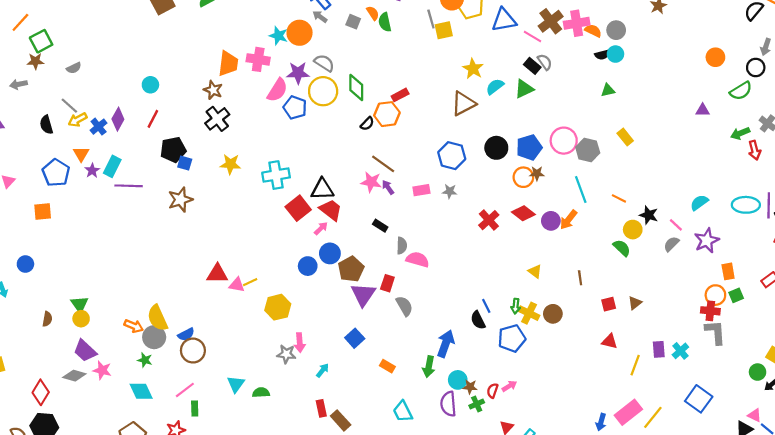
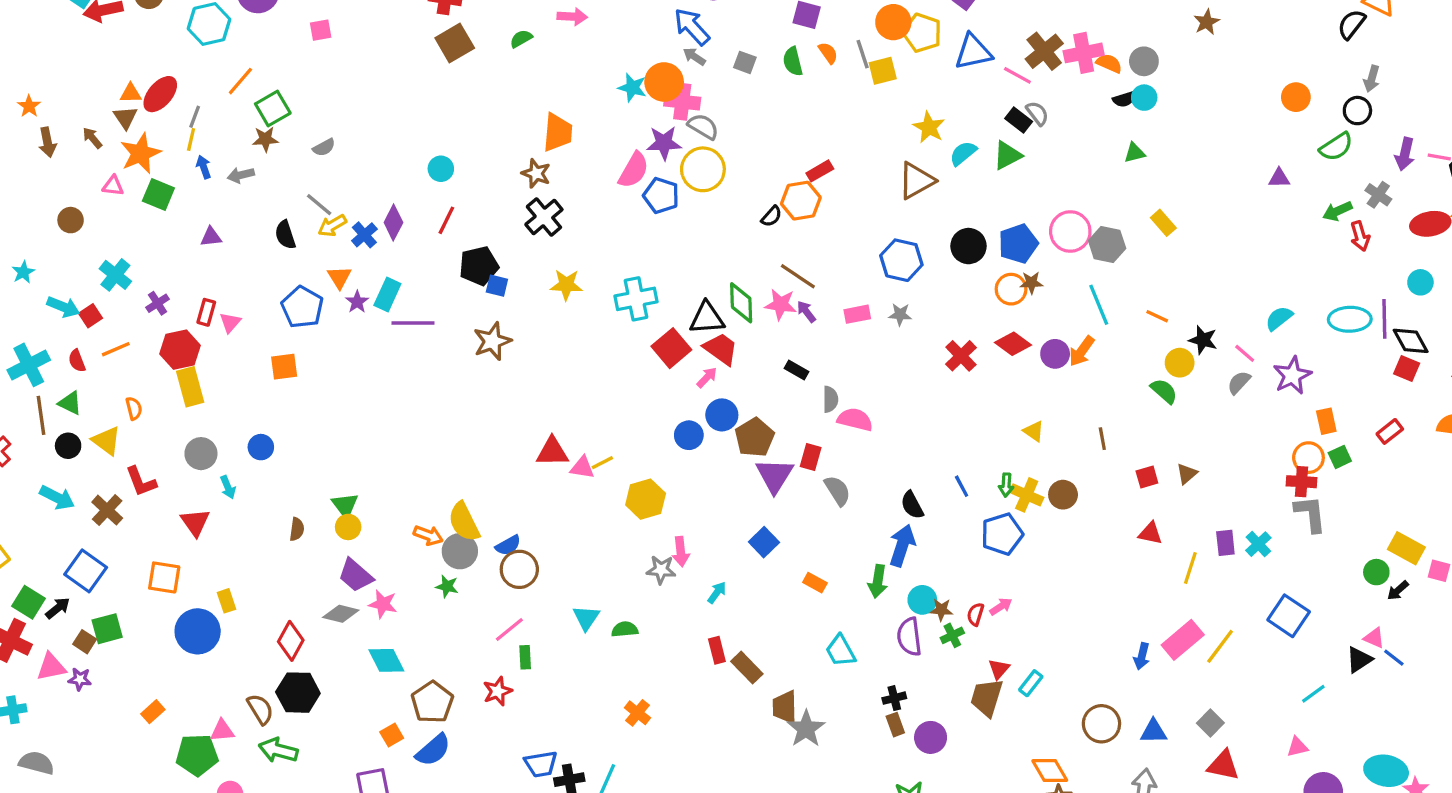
orange semicircle: (373, 13) -> (828, 53), moved
pink cross: (258, 59) -> (682, 102), moved
green diamond: (356, 87) -> (741, 303), moved
black semicircle: (478, 320) -> (912, 505), moved
cyan diamond: (141, 391) -> (386, 660), moved

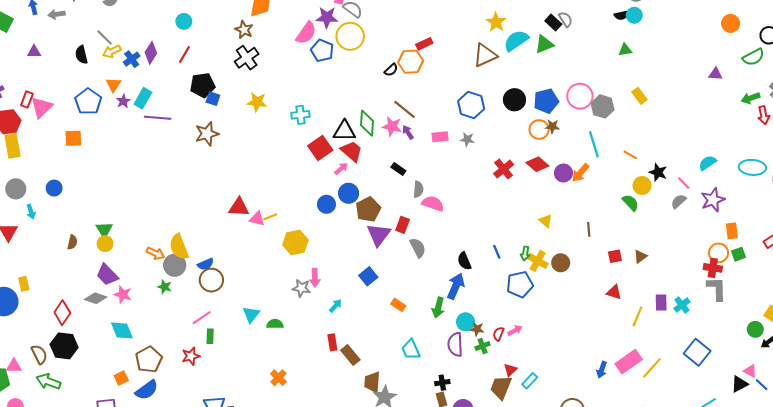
cyan semicircle: (963, 153) -> (516, 41), size x1.4
cyan cross: (636, 299) -> (300, 115), size x0.7
pink triangle: (230, 323) -> (42, 107), size x1.6

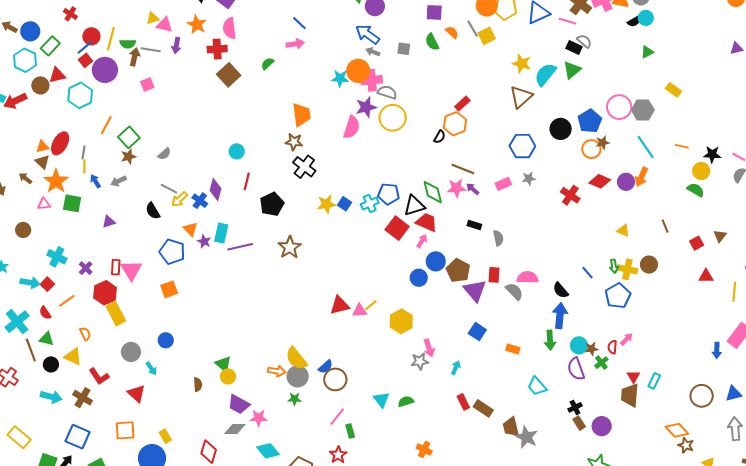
blue pentagon: (322, 51) -> (389, 194), moved
blue square: (213, 99) -> (344, 204), moved, turned 32
pink semicircle: (433, 204) -> (528, 278), moved

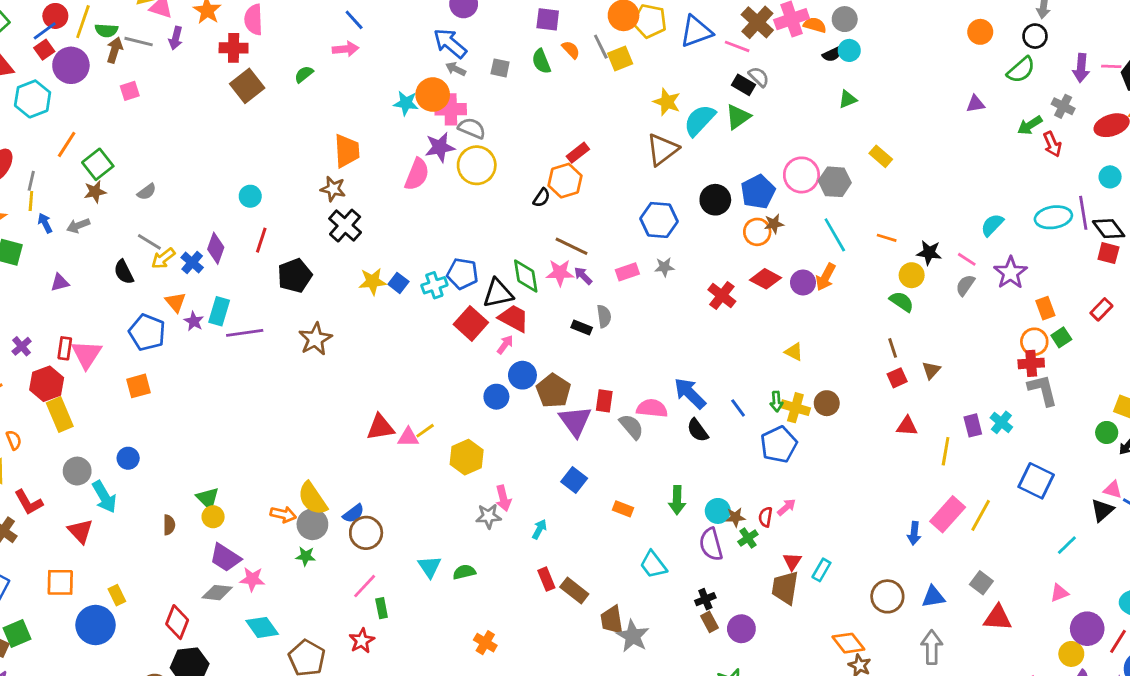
brown line: (665, 226) -> (893, 348), moved
gray semicircle: (498, 238) -> (604, 316), moved
blue arrow: (560, 316) -> (690, 393), moved, turned -55
cyan arrow: (151, 368) -> (104, 497), size x1.6

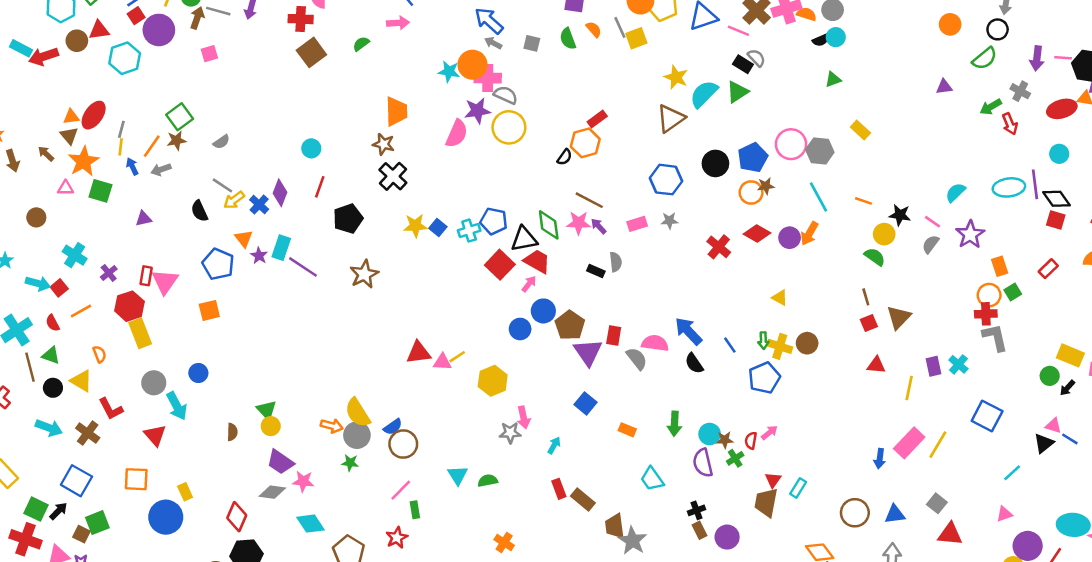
orange line: (67, 144) -> (152, 146), moved
purple line: (245, 333) -> (303, 267), turned 40
brown triangle: (931, 370) -> (899, 317), size x1.5

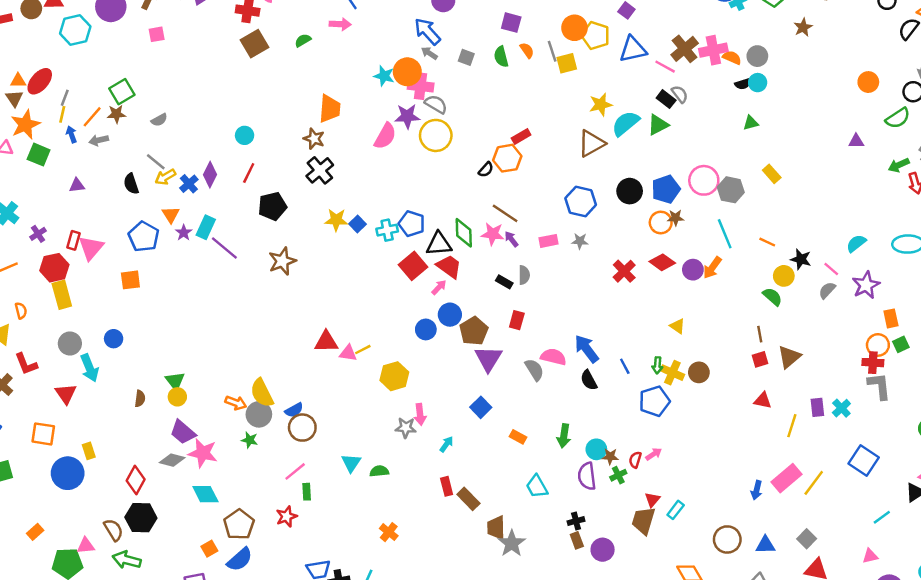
yellow star: (676, 77) -> (601, 105), turned 30
red rectangle: (614, 335) -> (517, 320), moved
pink star: (303, 481) -> (203, 453), size x1.4

